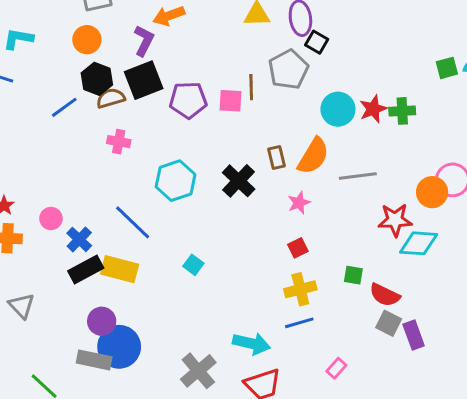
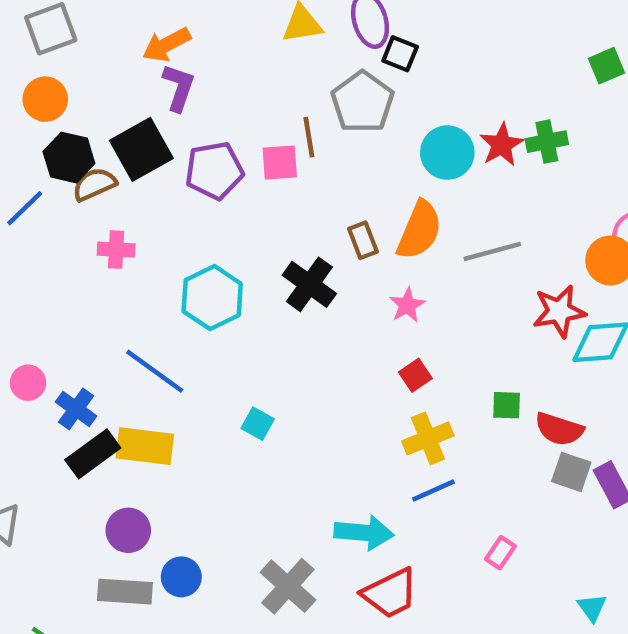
purple L-shape: (144, 41) -> (179, 87), moved
blue circle: (119, 347) -> (181, 577), moved, size x0.6

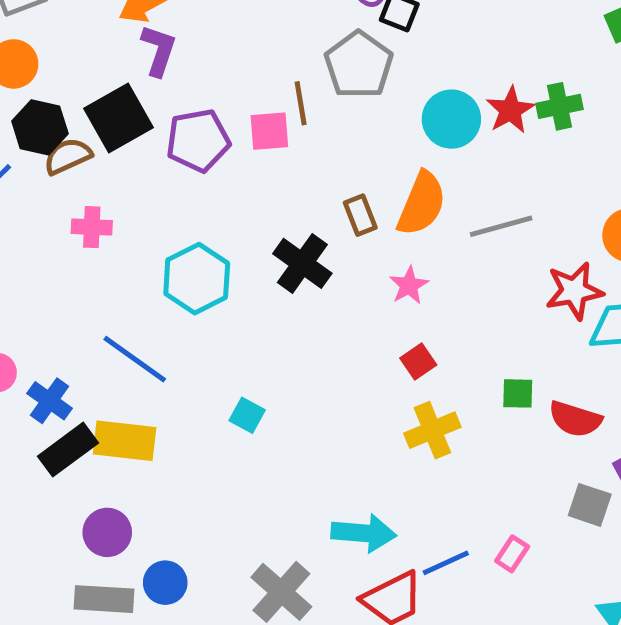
gray square: (571, 472) -> (590, 505), moved
blue line: (433, 490) -> (446, 563), moved

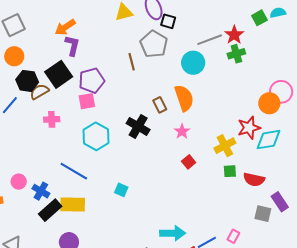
red star: (510, 110) -> (234, 35), moved
pink square: (269, 131) -> (87, 101), moved
orange semicircle: (422, 204) -> (184, 98), turned -36
gray line: (501, 226) -> (210, 40), moved
yellow cross: (432, 430) -> (225, 146), moved

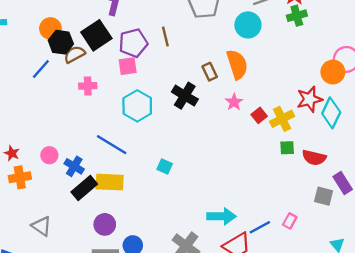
orange circle: (14, 56) -> (50, 28), moved
brown line: (132, 62) -> (165, 36), moved
cyan diamond: (268, 140) -> (331, 113), turned -56
red square: (189, 162) -> (259, 115), moved

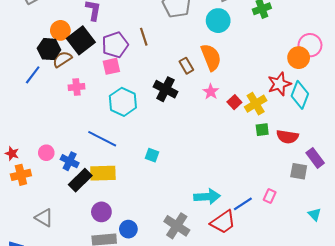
orange circle: (50, 28) -> (60, 30), moved

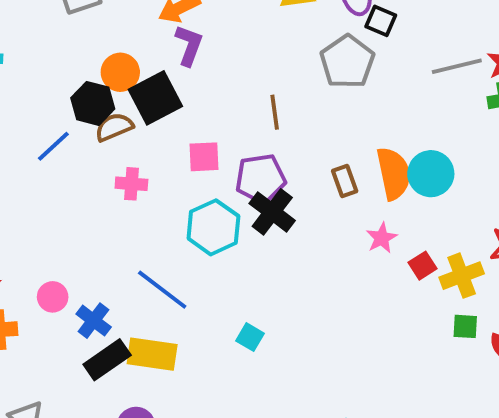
cyan circle: (218, 21) -> (431, 174), moved
purple pentagon: (115, 45) -> (261, 179), moved
black cross: (165, 89) -> (272, 212), moved

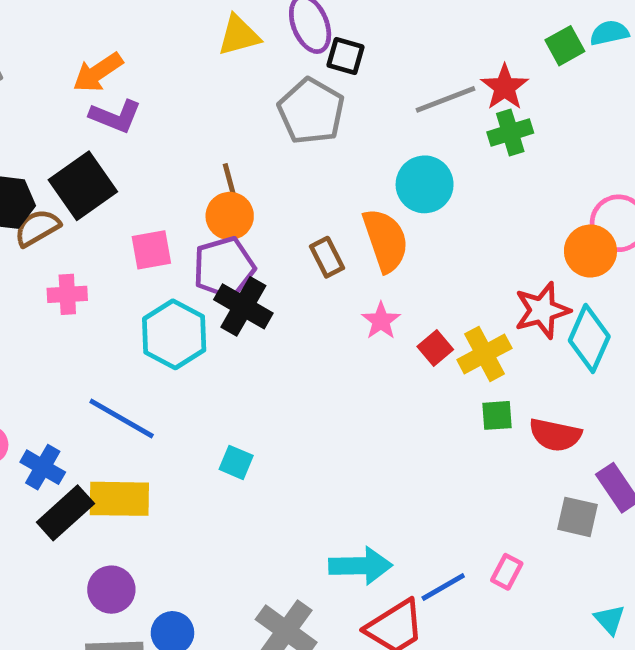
purple L-shape: (189, 45) -> (115, 116), turned 99
orange circle: (120, 72) -> (230, 216), moved
cyan circle: (431, 174) -> (425, 184), moved

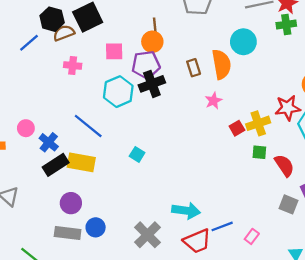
black cross: (243, 306) -> (152, 84), turned 30
red square: (435, 348) -> (237, 128), moved
red semicircle: (555, 435) -> (284, 165), turned -145
pink rectangle: (507, 572) -> (252, 236), moved

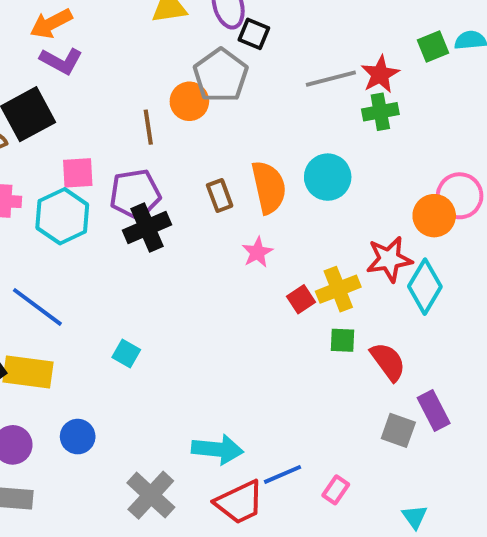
orange circle: (152, 42) -> (189, 101), moved
cyan circle: (243, 42) -> (328, 177), moved
cyan hexagon: (118, 92) -> (62, 216), moved
blue circle: (96, 227) -> (78, 437), moved

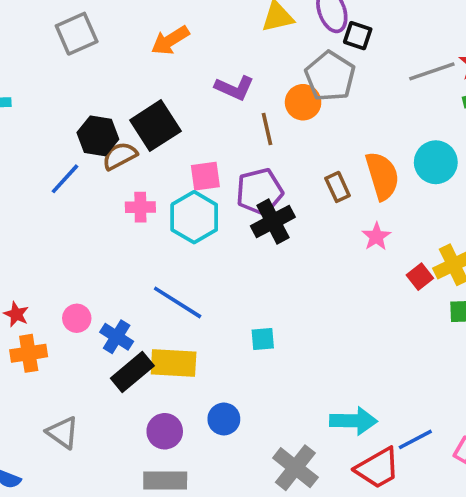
purple L-shape: (61, 61) -> (234, 88), moved
cyan square: (126, 354) -> (263, 339), turned -30

